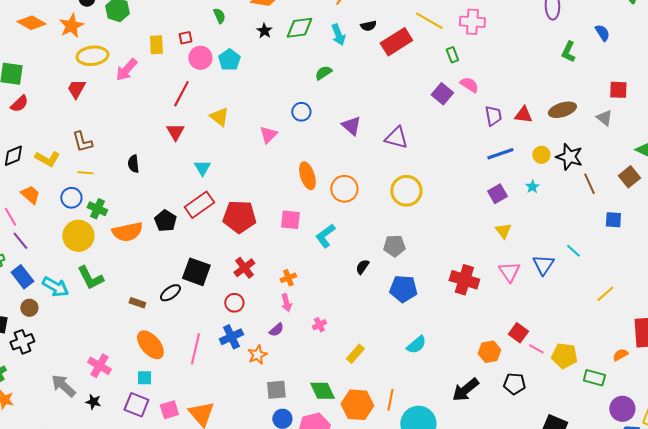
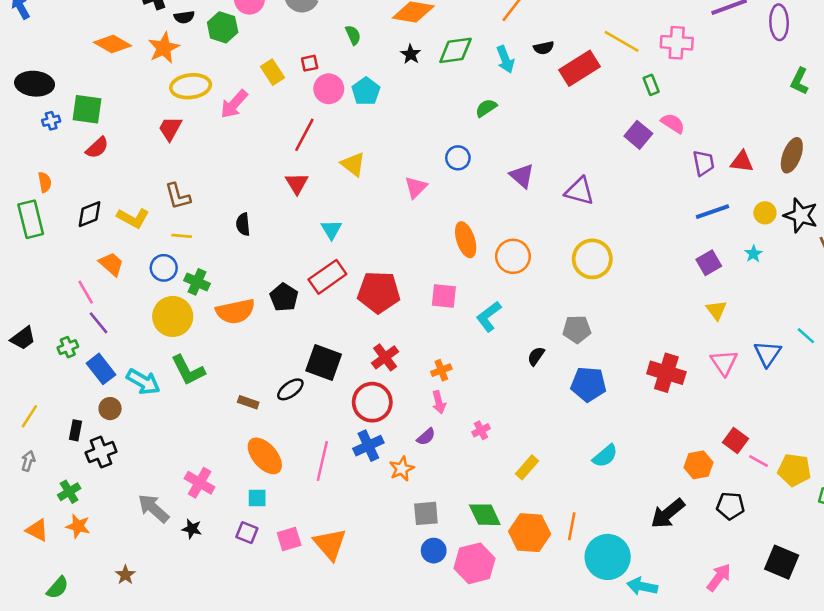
yellow rectangle: (156, 45) -> (272, 72), turned -30
brown ellipse: (562, 110) -> (792, 155), turned -52
red circle: (234, 303) -> (372, 402), size x1.6
purple square: (136, 405) -> (247, 533), size x0.7

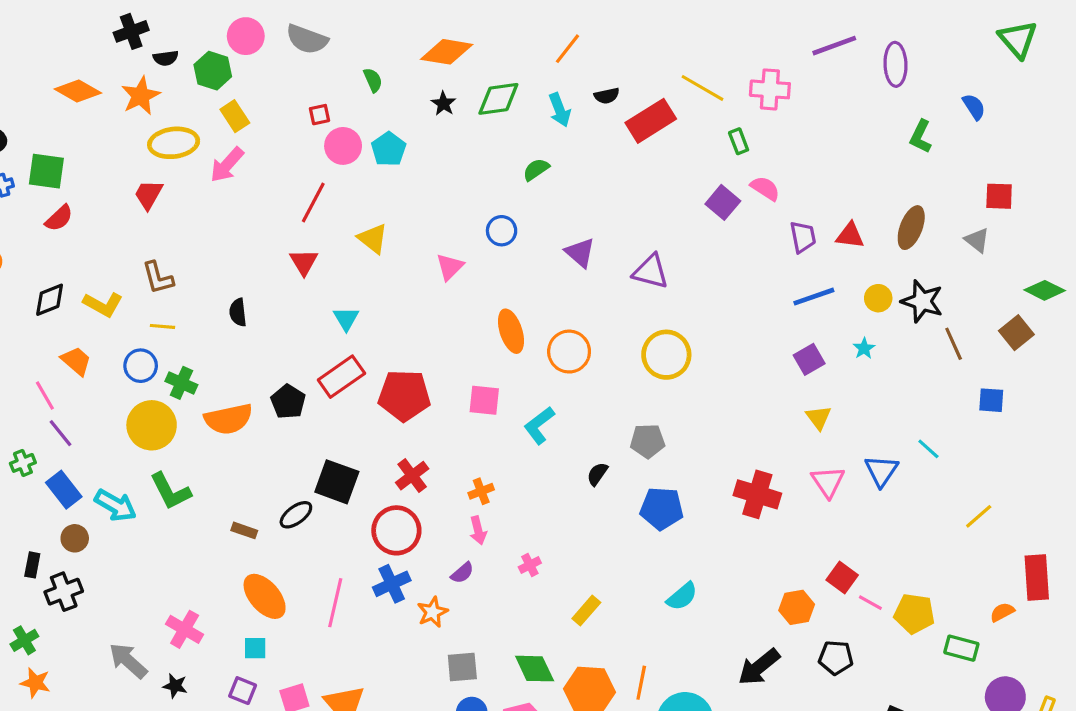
yellow rectangle: (272, 72) -> (235, 116), moved

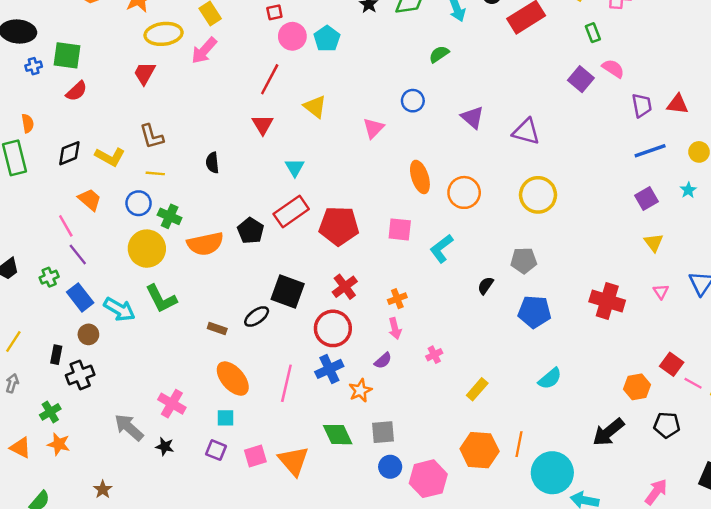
pink triangle: (828, 482) -> (661, 291), size x0.6
green diamond: (535, 669) -> (338, 435), moved

